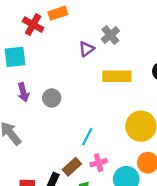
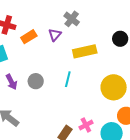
orange rectangle: (58, 13) -> (29, 37), moved
cyan line: (87, 137) -> (68, 79), moved

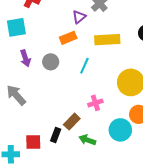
orange rectangle: (29, 37) -> (68, 38), moved
pink cross: (86, 125) -> (95, 103), moved

